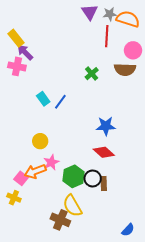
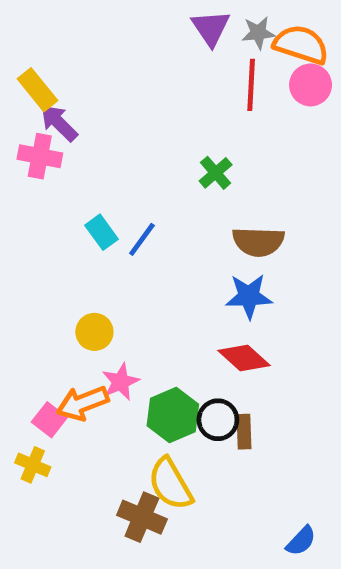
pink circle: (133, 50) -> (311, 85), moved
brown semicircle: (125, 70) -> (258, 242), moved

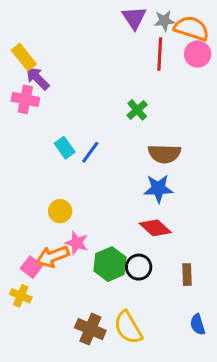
pink star: (121, 382) -> (77, 243), turned -30
brown rectangle: (244, 432) -> (187, 275), moved
yellow semicircle: (170, 484) -> (128, 328), moved
blue semicircle: (301, 541) -> (198, 324), moved, turned 120

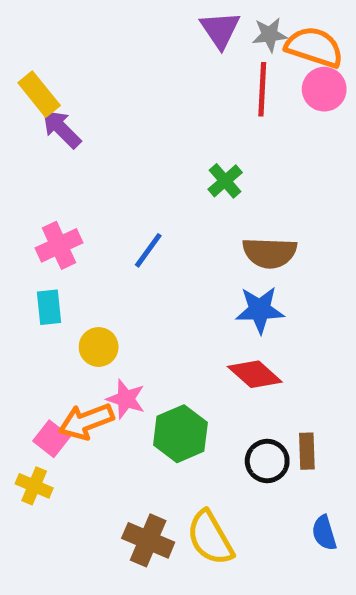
pink cross: (25, 99) -> (59, 245), moved, turned -36
cyan rectangle: (65, 148) -> (49, 307), moved, turned 30
black circle: (139, 267) -> (267, 461), moved

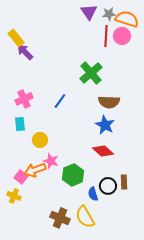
pink circle: (324, 89) -> (122, 36), moved
green cross: (225, 181) -> (91, 73), size x1.6
blue star: (260, 310) -> (105, 125), turned 30
blue semicircle: (324, 533) -> (93, 194), moved

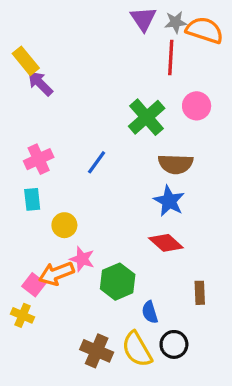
pink circle: (122, 36) -> (197, 106), moved
black circle: (108, 186) -> (174, 344), moved

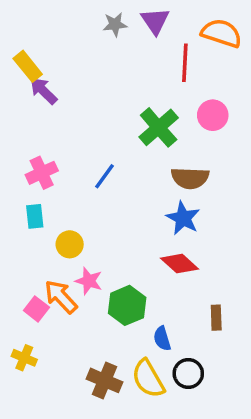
gray star: (176, 22) -> (115, 24), moved
orange arrow: (56, 274) -> (61, 297), turned 68
yellow cross: (22, 315) -> (24, 358), moved

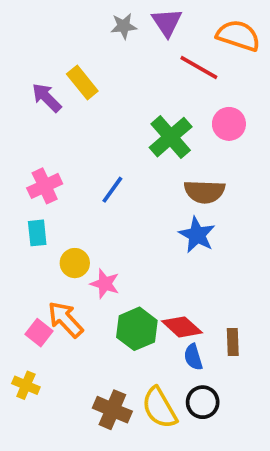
red line: (185, 63) -> (199, 67), turned -63
yellow rectangle: (28, 66) -> (82, 83), moved
red diamond: (180, 264) -> (182, 327), moved
pink star: (89, 281) -> (105, 284), moved
blue semicircle: (162, 339) -> (193, 357), moved

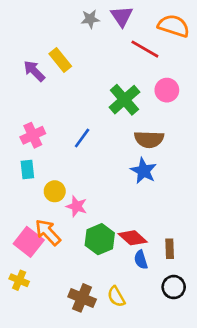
pink square: (39, 333) -> (29, 242), size x1.5
black circle: (203, 402) -> (174, 287), moved
yellow semicircle: (159, 408) -> (116, 297), size x0.7

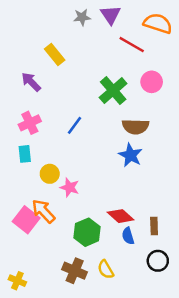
purple arrow: (34, 71) -> (31, 82), moved
green hexagon: (100, 239) -> (87, 232), moved
yellow cross: (19, 280) -> (17, 281), moved

